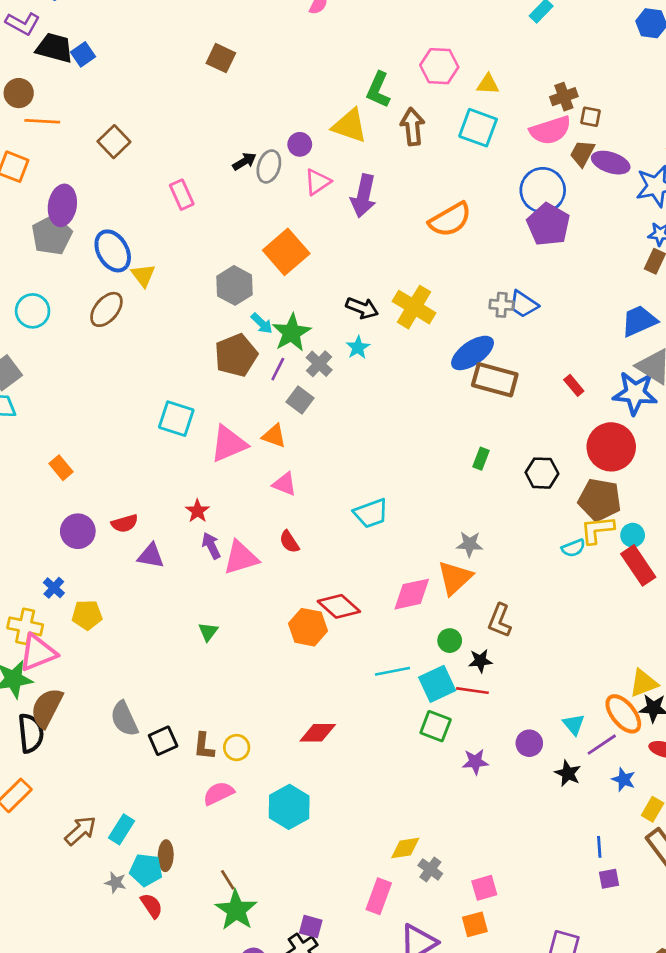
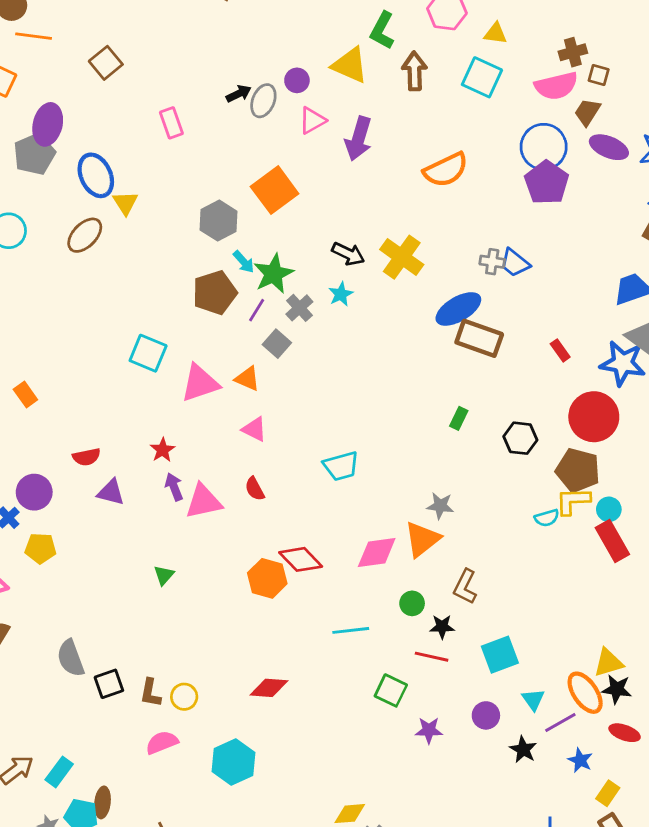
purple ellipse: (611, 163) -> (609, 147), moved
purple circle: (78, 531) -> (34, 492), moved
cyan square: (437, 684) -> (500, 655), moved

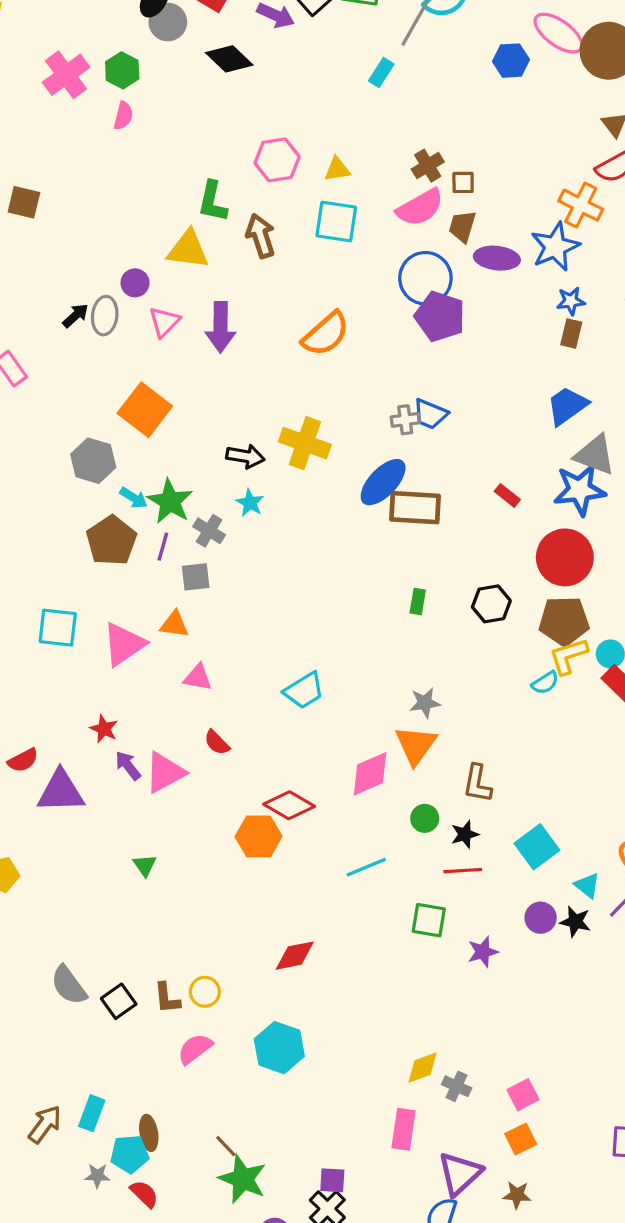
gray square: (277, 344) -> (196, 577), turned -32
purple triangle: (111, 492) -> (61, 791), size x1.5
black star: (523, 750) -> (575, 922), moved

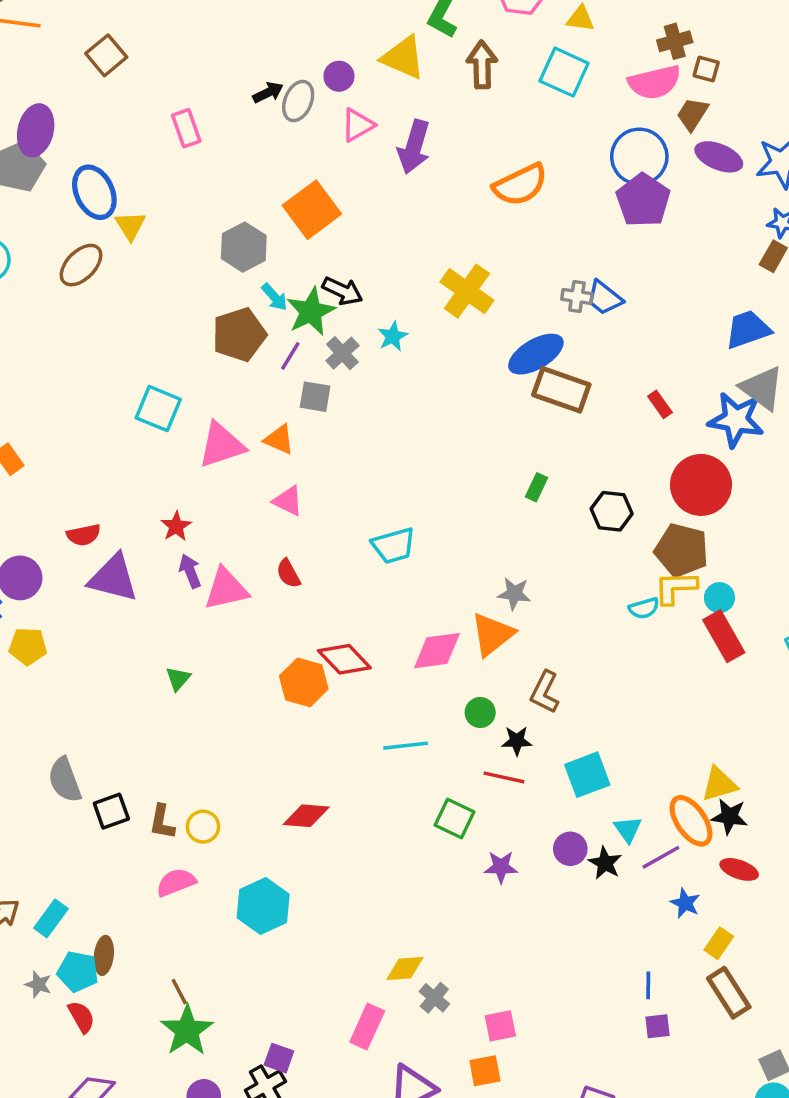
black arrow: (245, 456) -> (343, 291), moved

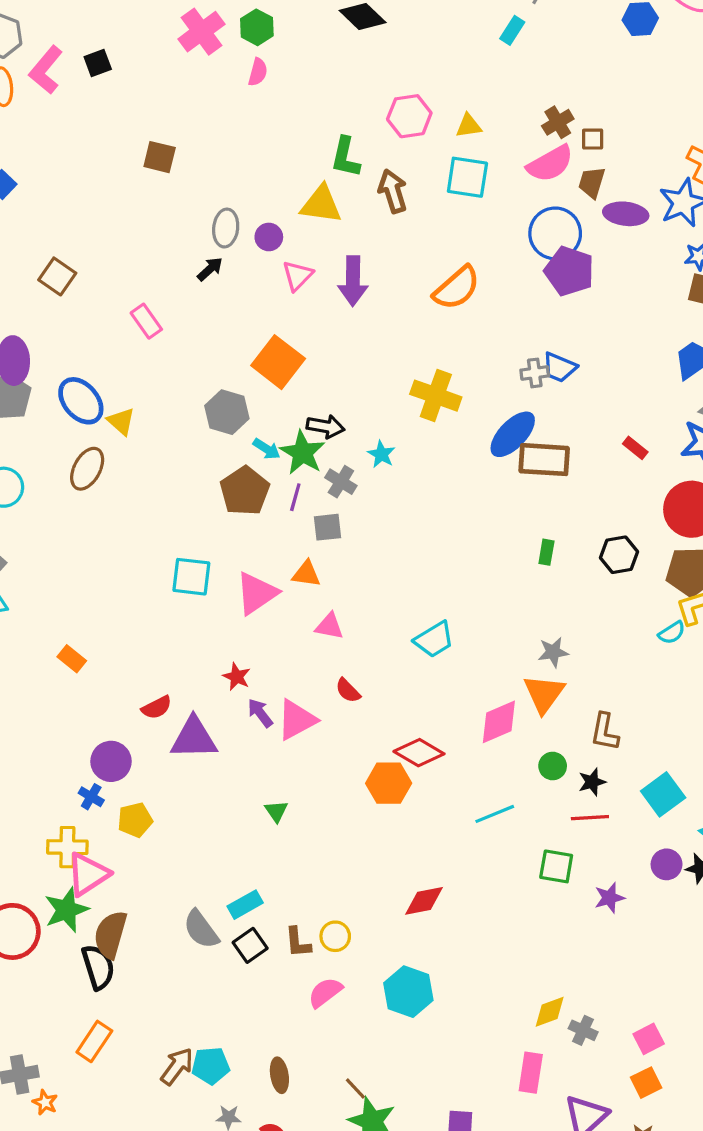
gray ellipse: (298, 101) -> (226, 228), moved
cyan rectangle: (51, 918) -> (245, 905), moved, turned 40
cyan pentagon: (78, 972) -> (211, 1066), moved

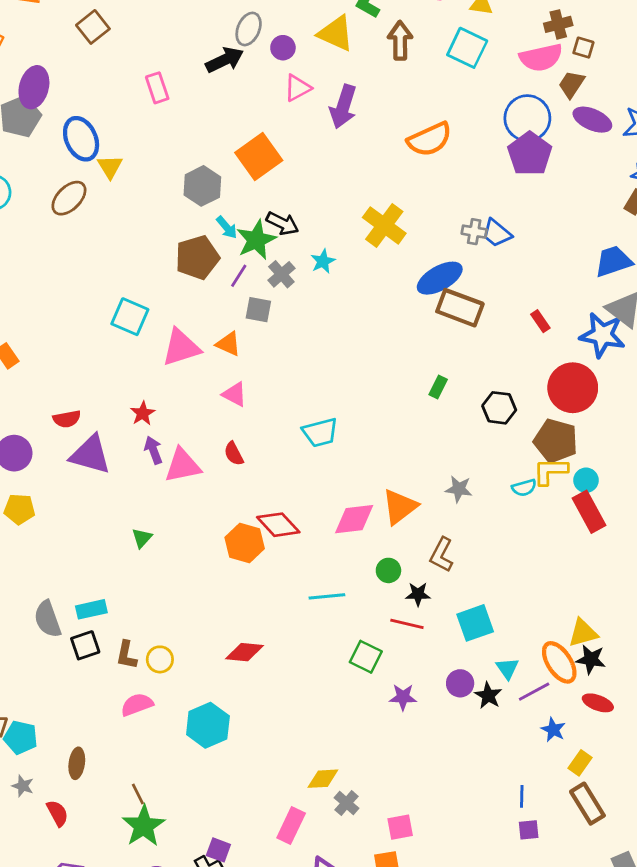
black arrow: (210, 269) -> (225, 60), size x1.5
gray star: (553, 652) -> (459, 489), moved

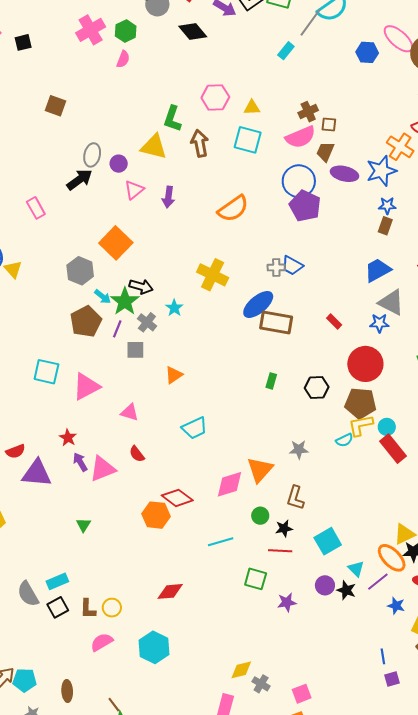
purple arrow: (343, 107) -> (168, 197), size x0.7
blue star: (602, 335) -> (379, 323), size x0.6
orange triangle: (228, 344) -> (174, 375), moved, turned -48

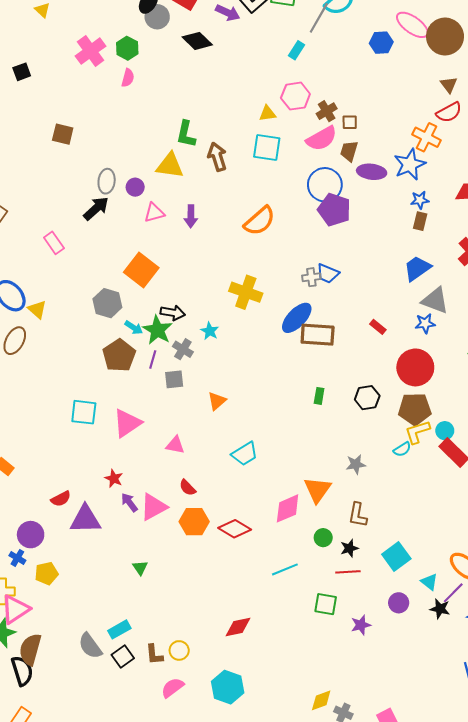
pink hexagon: (215, 97) -> (295, 96), moved
pink triangle: (134, 190) -> (154, 213), turned 30
orange hexagon: (156, 515) -> (194, 522), moved
black star: (346, 590) -> (440, 609), moved

